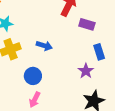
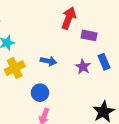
purple star: (86, 71) -> (83, 67), moved

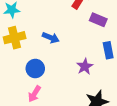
purple star: (83, 67) -> (85, 66), moved

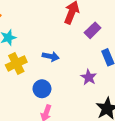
purple rectangle: (98, 20) -> (93, 30), turned -56

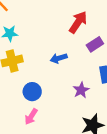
blue arrow: (51, 56) -> (59, 58), moved, turned 140

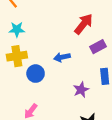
blue circle: (32, 92) -> (36, 74), moved

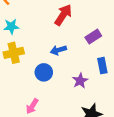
red arrow: (84, 24) -> (63, 15), moved
blue circle: (36, 74) -> (44, 72), moved

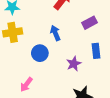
blue arrow: (58, 50) -> (55, 33), turned 80

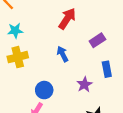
blue circle: (40, 53) -> (44, 90), moved

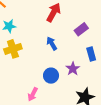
blue circle: (44, 90) -> (51, 76), moved

